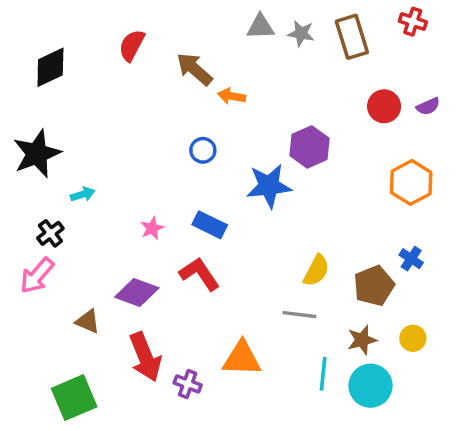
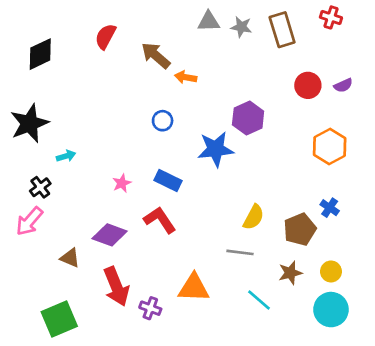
cyan line: (323, 374) -> (259, 300), turned -55
cyan circle: (371, 386) -> (331, 310), moved

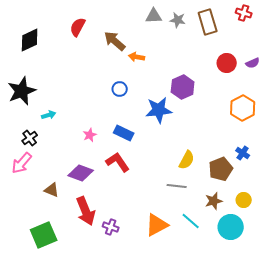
orange triangle: (194, 288) -> (157, 225), moved, turned -30
cyan circle: (331, 310) -> (231, 227), moved

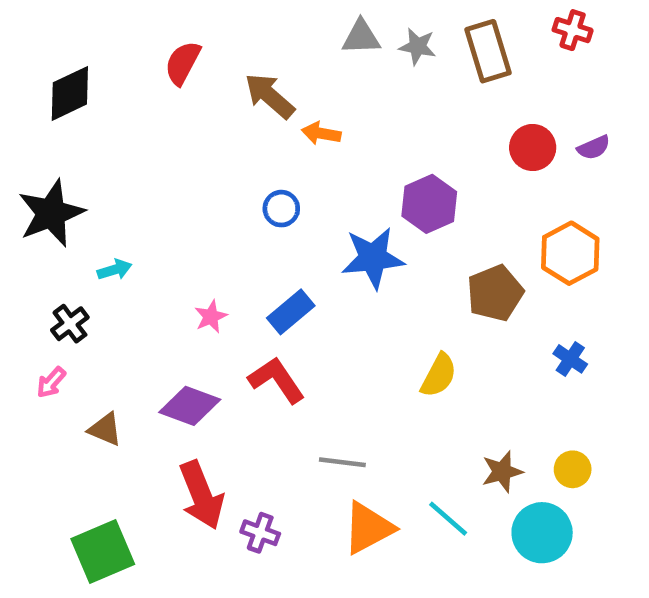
blue rectangle: (124, 133) -> (291, 312), turned -66
pink arrow: (22, 163) -> (51, 382), size x0.6
brown pentagon: (221, 169) -> (495, 293), moved
gray line: (177, 186) -> (342, 462), moved
brown triangle: (52, 190) -> (105, 429), moved

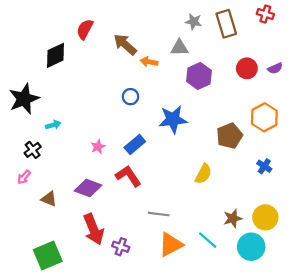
gray triangle: (361, 37) -> (179, 48), moved
black diamond: (70, 93) -> (55, 55), moved
purple hexagon: (429, 204) -> (199, 76), moved
yellow circle: (573, 469) -> (265, 217), size x1.5

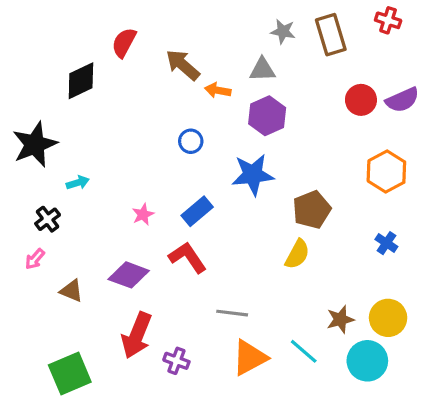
purple semicircle: (275, 68) -> (402, 100), size x1.5
purple hexagon: (199, 76) -> (267, 116), moved
brown pentagon: (229, 136) -> (312, 210), moved
red arrow: (94, 229) -> (137, 335), turned 44

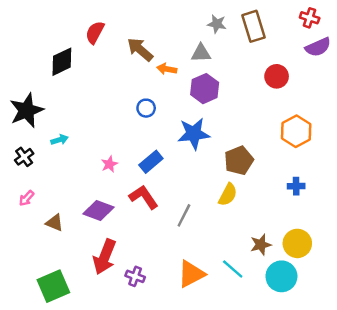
red cross: (388, 20) -> (310, 18), moved
purple semicircle: (402, 100) -> (318, 47), moved
black cross: (48, 219) -> (24, 157), moved
blue cross: (386, 243) -> (296, 186), turned -35
gray line: (232, 313) -> (184, 215), moved, turned -70

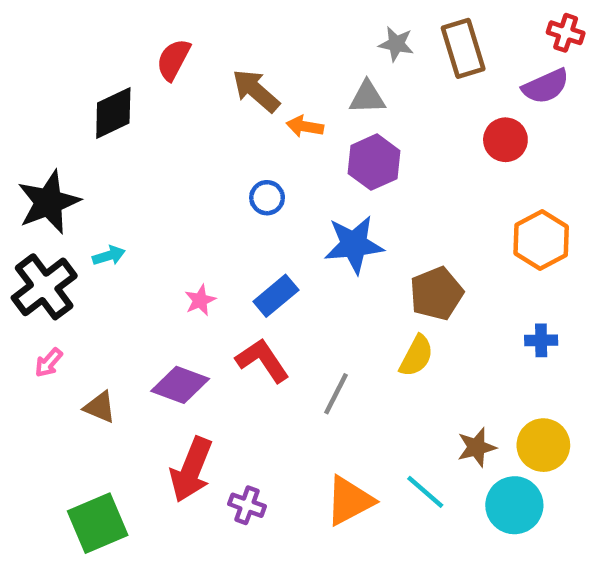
purple semicircle: (318, 47) -> (546, 86), moved
black cross: (24, 157) -> (44, 287), size x1.8

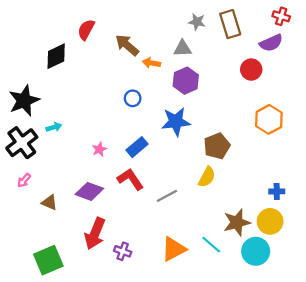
blue cross: (541, 340) -> (277, 191), moved
gray line: (336, 394) -> (167, 196), turned 35
brown star: (476, 447) -> (237, 222), size x1.4

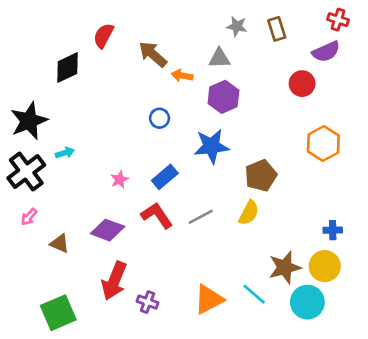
brown rectangle: (230, 24) -> (277, 29), size x0.7
gray line: (167, 196) -> (201, 217), moved

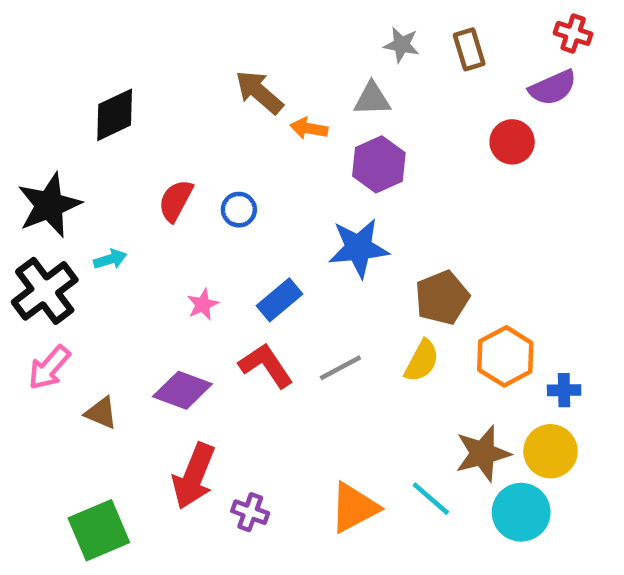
red semicircle: (104, 36) -> (176, 201), moved
blue circle: (159, 118) -> (239, 210), moved
orange hexagon: (323, 144) -> (505, 356), moved
pink arrow: (29, 217) -> (49, 368), size x1.5

